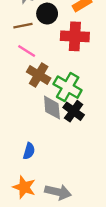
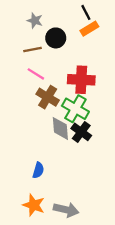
red cross: (75, 36) -> (81, 80), moved

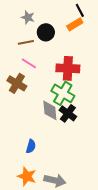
black line: (86, 12) -> (80, 10), moved
brown cross: (48, 97) -> (17, 83), moved

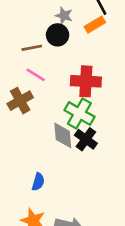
gray star: (28, 17) -> (64, 16), moved
brown cross: (17, 83) -> (20, 101), turned 30

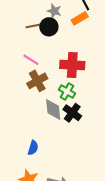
brown line: (32, 48) -> (34, 26), moved
brown cross: (20, 101) -> (37, 81), moved
green cross: (79, 114) -> (67, 92), size x0.7

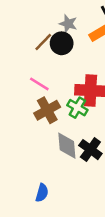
brown line: (34, 26) -> (43, 42), turned -35
green cross: (67, 92) -> (77, 108), moved

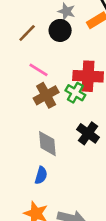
brown line: (43, 42) -> (27, 33), moved
gray diamond: (67, 146) -> (47, 144), moved

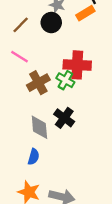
pink line: (38, 70) -> (19, 57), moved
black cross: (88, 133) -> (64, 118), moved

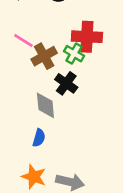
pink line: (19, 57) -> (23, 41), moved
black cross: (64, 118) -> (66, 83), moved

